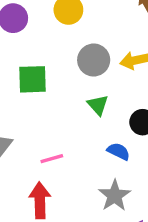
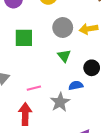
blue semicircle: (119, 151) -> (76, 85), turned -40
gray star: (115, 196) -> (60, 102), moved

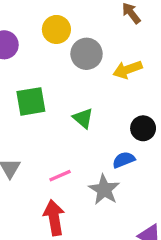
gray circle: (63, 27) -> (87, 54), moved
green triangle: (64, 56) -> (83, 118), moved

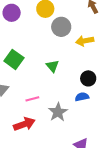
green square: (31, 101) -> (14, 59), moved, turned 36
blue semicircle: (124, 160) -> (82, 97), moved
red arrow: (54, 218) -> (24, 124), turned 70

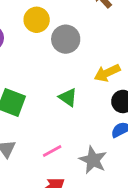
yellow arrow: (85, 41) -> (107, 73), moved

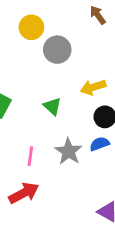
pink line: (52, 151) -> (30, 156), turned -60
gray star: (93, 160) -> (69, 151), moved

